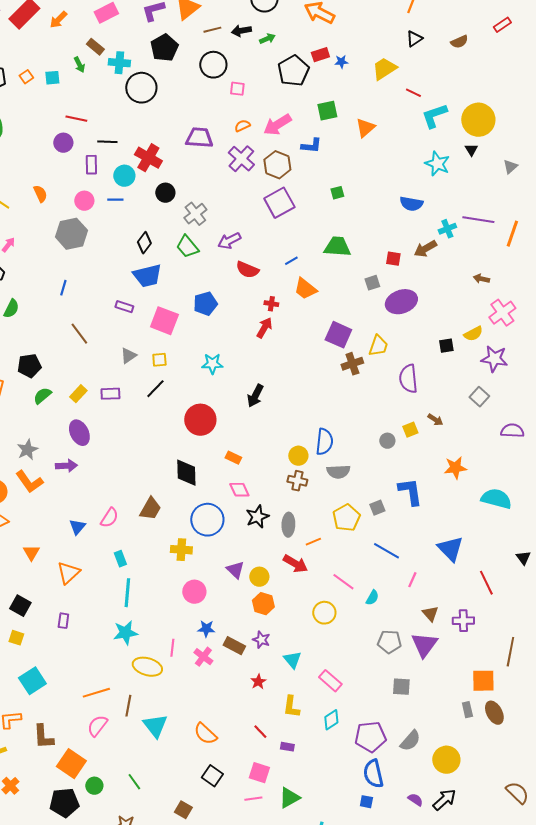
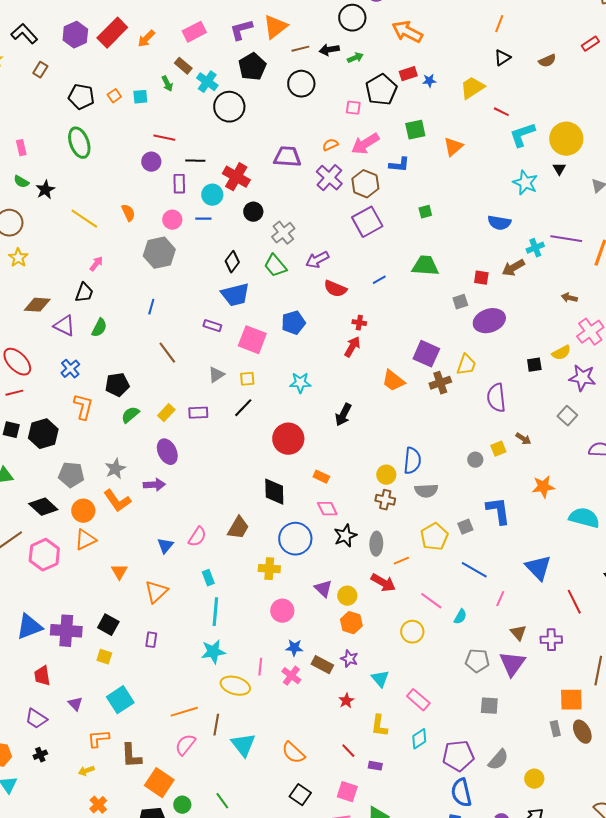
cyan cross: (119, 63) -> (207, 82), turned 30
pink square: (237, 89) -> (353, 108), moved
orange trapezoid: (305, 289) -> (393, 381), moved
yellow circle: (446, 760) -> (534, 779), size x0.7

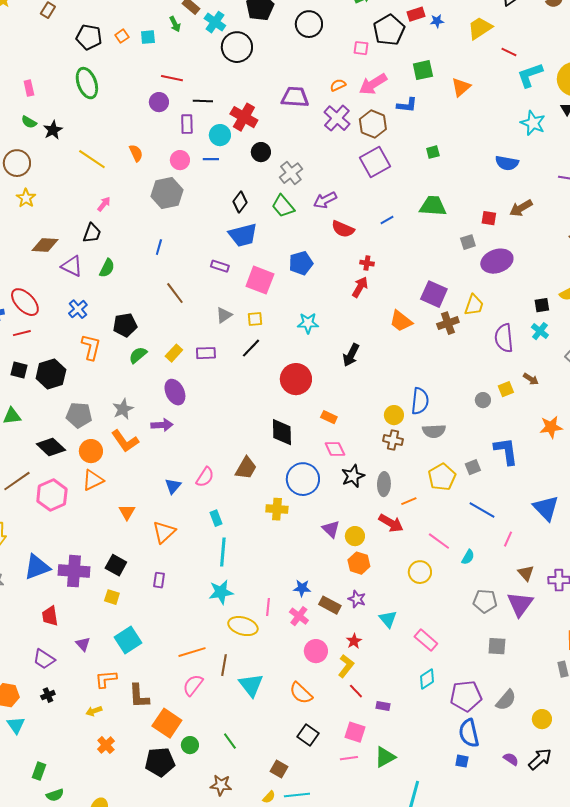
cyan cross: (535, 248) -> (540, 331), moved, turned -30
pink circle: (282, 611) -> (316, 651), moved
yellow L-shape: (379, 726) -> (346, 666), moved, turned -150

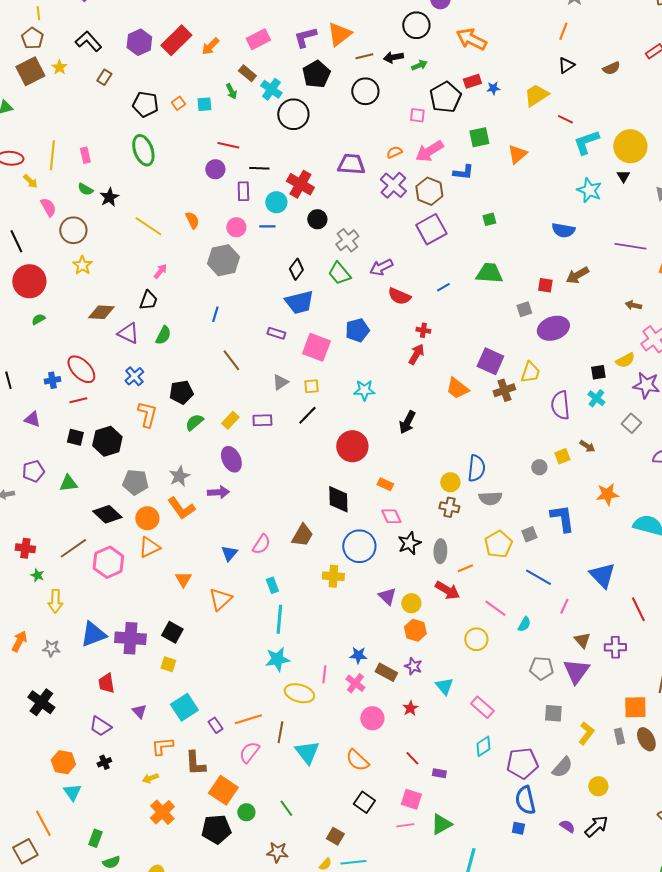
purple rectangle: (159, 580) -> (215, 725), moved, turned -42
yellow L-shape: (346, 666) -> (586, 733), moved
orange cross: (106, 745) -> (162, 812), size x1.4

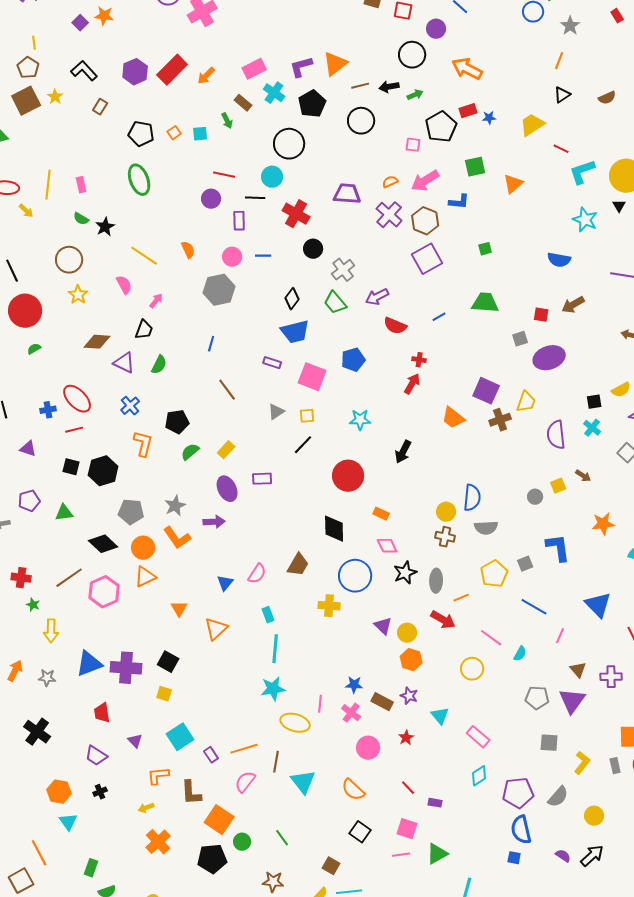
cyan cross: (271, 89) -> (274, 93), moved
cyan circle: (276, 202) -> (272, 177), moved
pink semicircle: (48, 207) -> (124, 285), moved
purple rectangle: (262, 420) -> (262, 479), moved

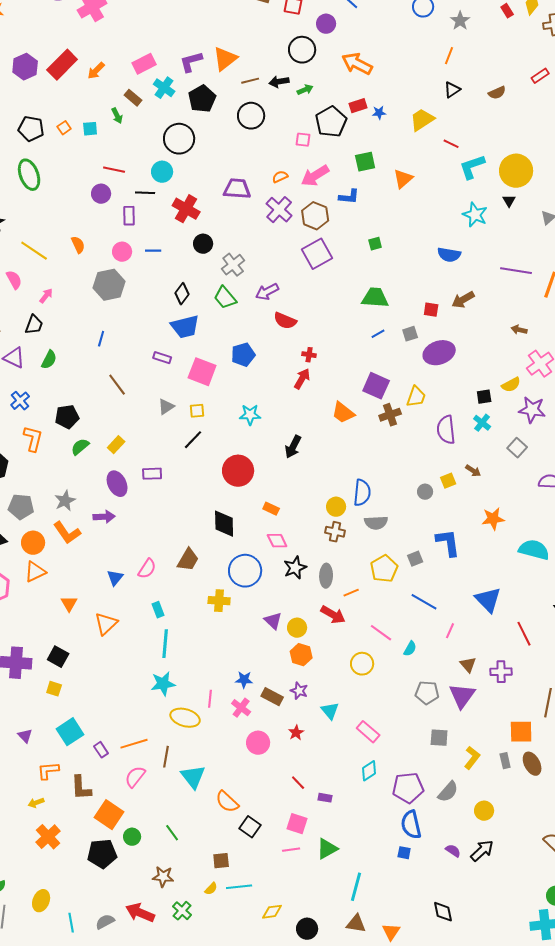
blue line: (439, 317) -> (378, 334), moved
orange semicircle: (353, 790) -> (227, 802), moved
brown square: (331, 866) -> (221, 861), turned -36

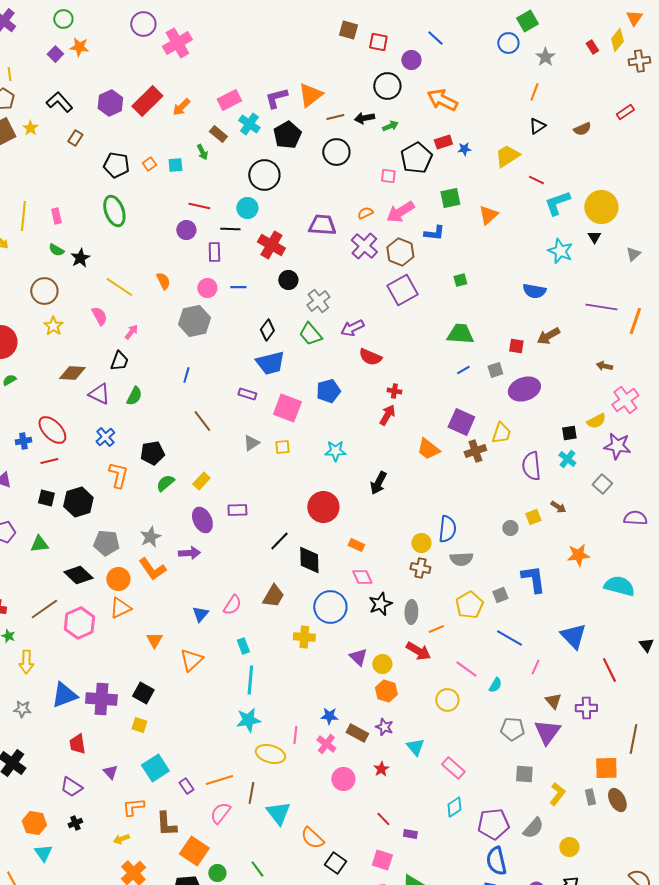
black line: (193, 440) -> (279, 541), moved

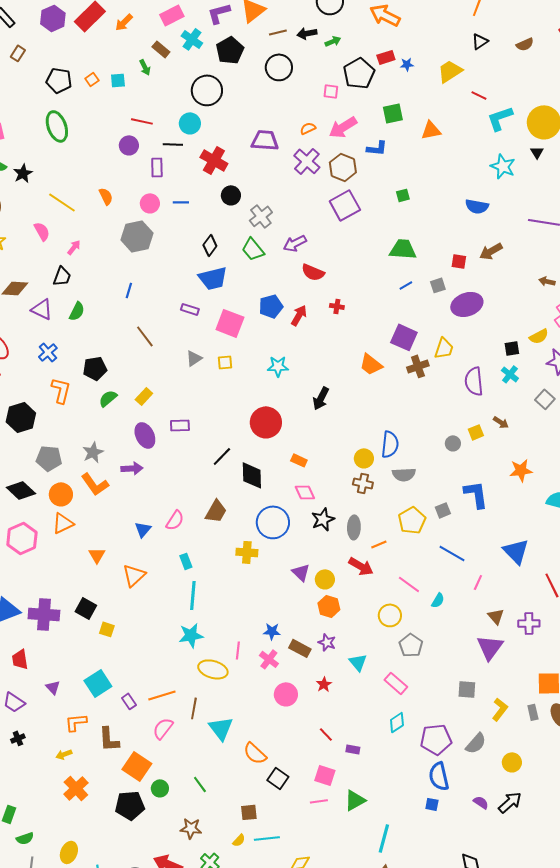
orange triangle: (488, 215) -> (431, 130), turned 30
red arrow: (387, 415) -> (299, 315), moved
yellow square: (139, 725) -> (107, 629), moved
gray pentagon: (512, 729) -> (411, 645), moved, turned 30

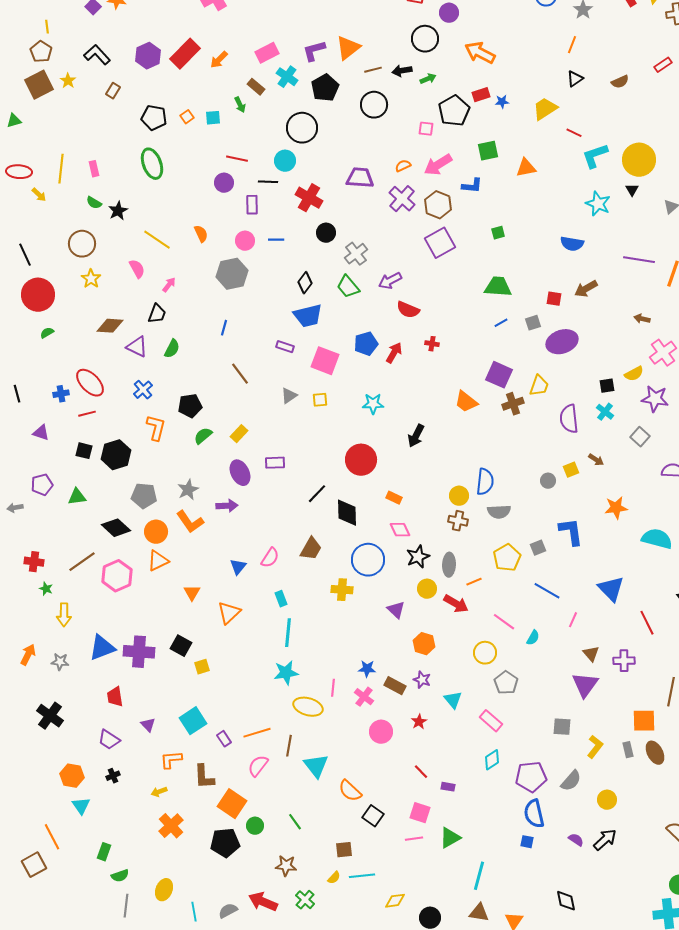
yellow circle: (325, 579) -> (427, 589), moved
yellow square: (107, 629) -> (202, 667), turned -35

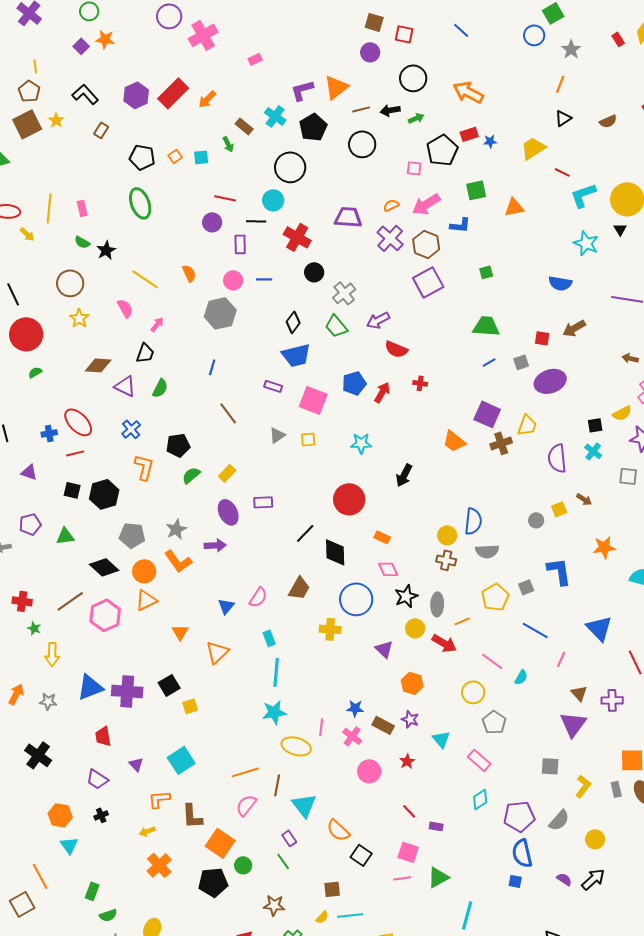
purple circle: (449, 13) -> (370, 52), moved
pink rectangle: (267, 53) -> (255, 59), moved, size x0.6
gray square: (640, 437) -> (628, 476), turned -36
black square: (181, 646) -> (169, 685), turned 30
purple rectangle: (224, 739) -> (289, 838), moved

